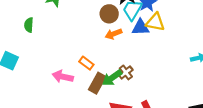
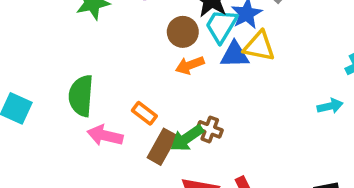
green semicircle: (29, 25) -> (81, 96), moved, size x1.6
brown cross: (126, 72) -> (210, 129), turned -32

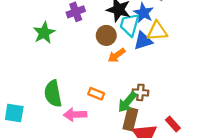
brown rectangle: (162, 147) -> (130, 119), moved

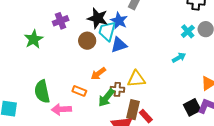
yellow triangle: (157, 31) -> (136, 79), moved
orange arrow: (117, 55) -> (98, 74), moved
brown rectangle: (130, 119) -> (133, 110), moved

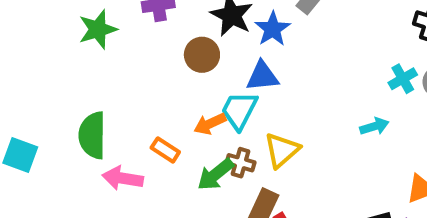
cyan trapezoid: (107, 31) -> (239, 110), moved
yellow triangle: (136, 79) -> (282, 150), turned -48

